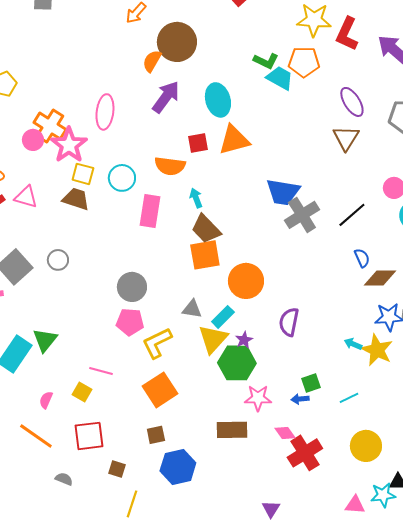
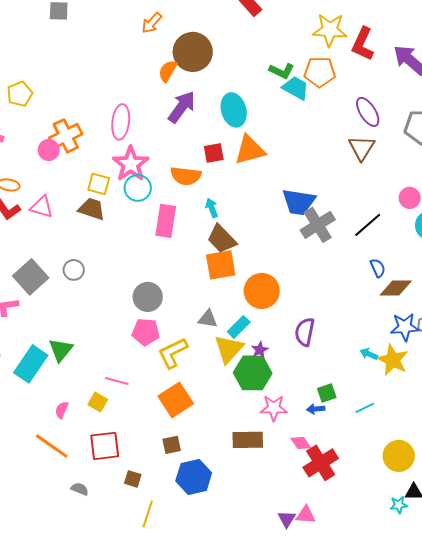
orange cross: (50, 126) -> (66, 136), turned 32
pink star: (69, 145) -> (131, 164), moved
yellow circle: (366, 446) -> (399, 456), moved
cyan star: (383, 495) -> (399, 505), size x0.7
pink triangle: (355, 505) -> (306, 515), moved

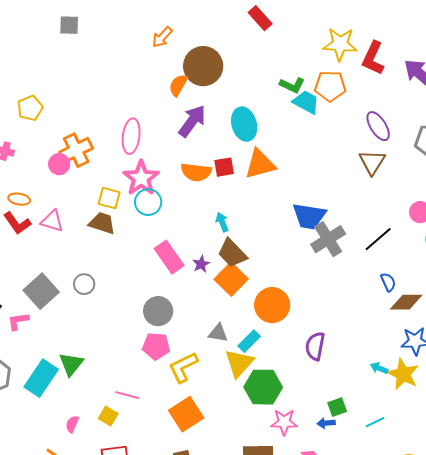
orange semicircle: (186, 176) -> (196, 172), moved
pink rectangle: (166, 221) -> (169, 257), moved, turned -44
orange square: (221, 265) -> (231, 279), turned -36
purple star: (260, 350) -> (201, 264), moved

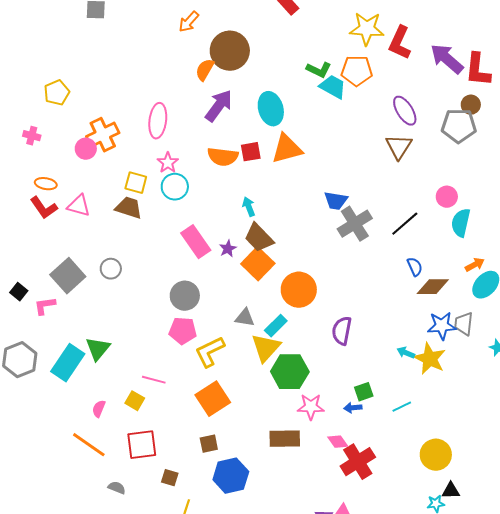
pink star: (141, 178) -> (168, 163), size x0.6
blue trapezoid: (309, 216) -> (336, 201), size x0.7

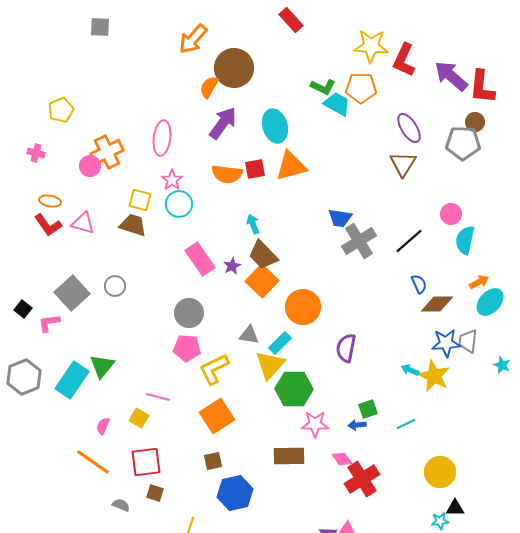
orange arrow: (189, 22) -> (193, 39), size x1.4
brown square: (170, 478) -> (155, 493), moved

